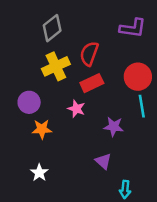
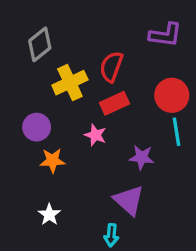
gray diamond: (52, 28) -> (40, 44), moved
purple triangle: (103, 161) -> (129, 200), size x1.5
cyan arrow: (125, 189) -> (111, 235), moved

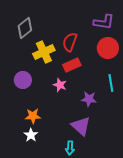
red circle: (172, 95) -> (108, 48), moved
orange star: (52, 160) -> (33, 116), moved

